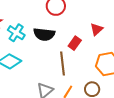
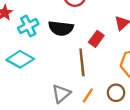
cyan cross: (16, 33) -> (28, 26), turned 30

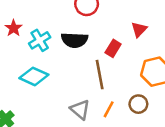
gray triangle: (61, 94) -> (80, 110), turned -36

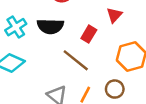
brown line: (100, 75) -> (76, 60), turned -40

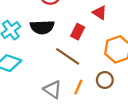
red triangle: (114, 15) -> (100, 13), turned -35

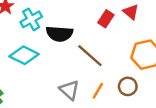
black semicircle: (42, 27) -> (59, 34), moved
red rectangle: (78, 32) -> (106, 19), moved

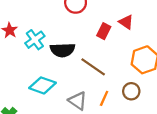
cyan diamond: (24, 55) -> (43, 85), moved

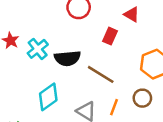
red triangle: (126, 22) -> (132, 14), moved
cyan diamond: (43, 85) -> (48, 97), turned -52

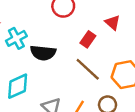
brown line: (101, 74) -> (88, 69), moved

